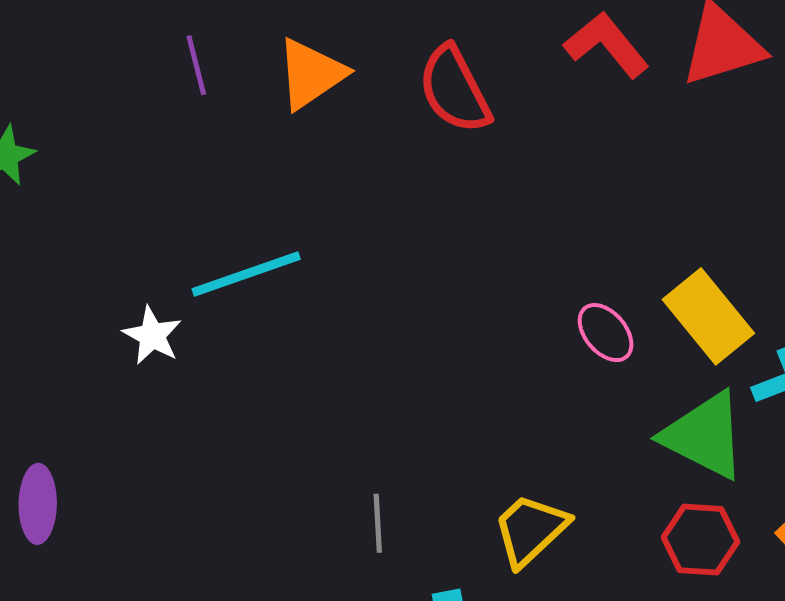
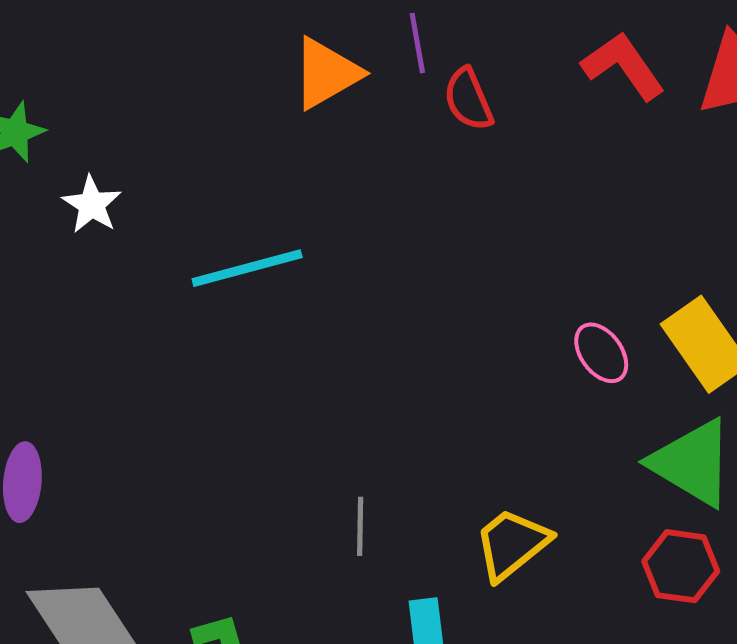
purple line: (196, 65) -> (417, 43), moved
red semicircle: (454, 89) -> (468, 99), size x0.7
white star: (152, 336) -> (92, 205), moved

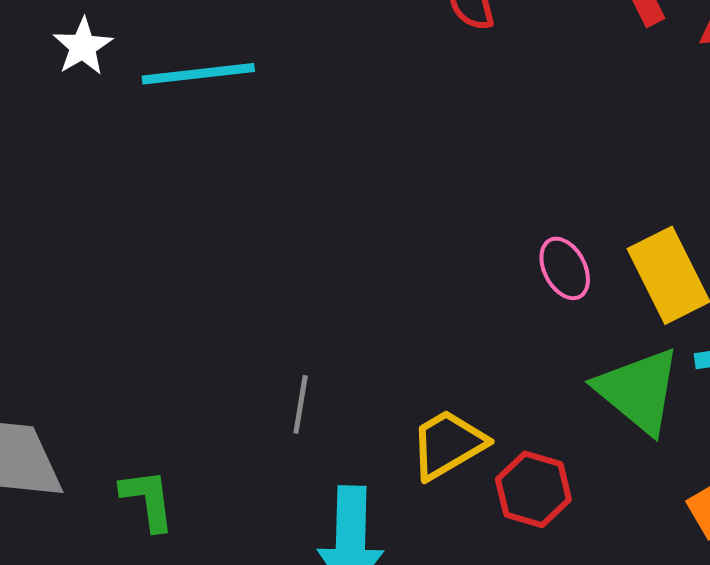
cyan line: (247, 268) -> (198, 74), moved
red hexagon: (681, 566) -> (533, 489), moved

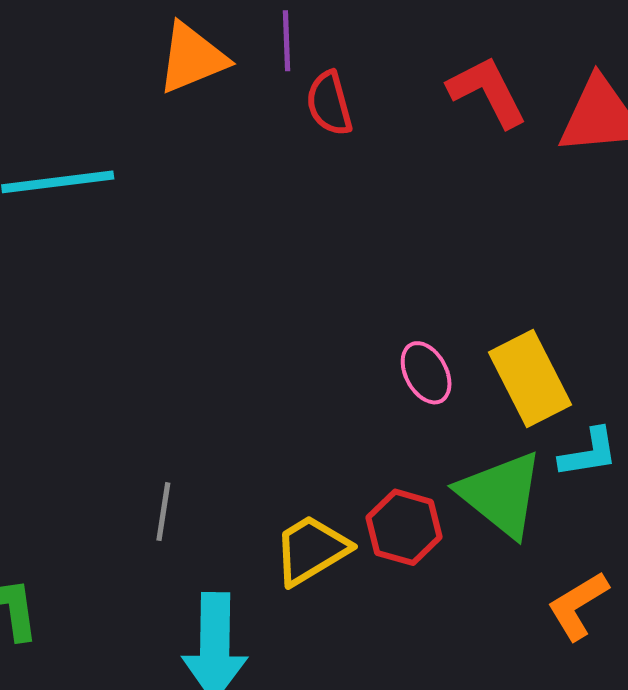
red hexagon: (533, 489) -> (404, 527), moved

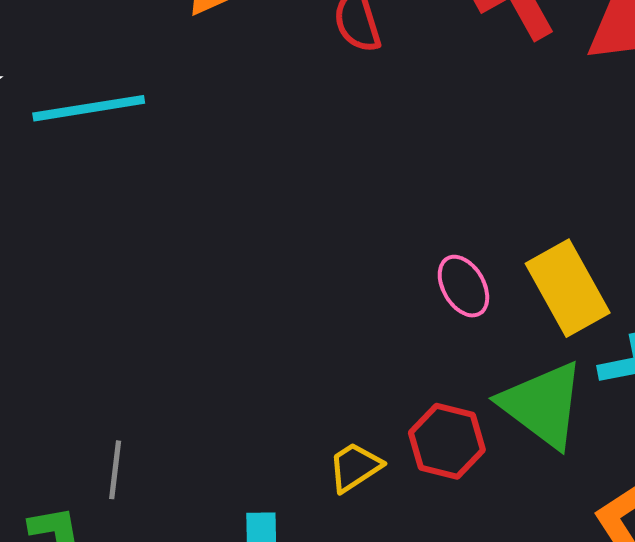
gray line: (163, 512) -> (115, 470), moved
yellow trapezoid: (311, 550) -> (355, 467), size x0.7

